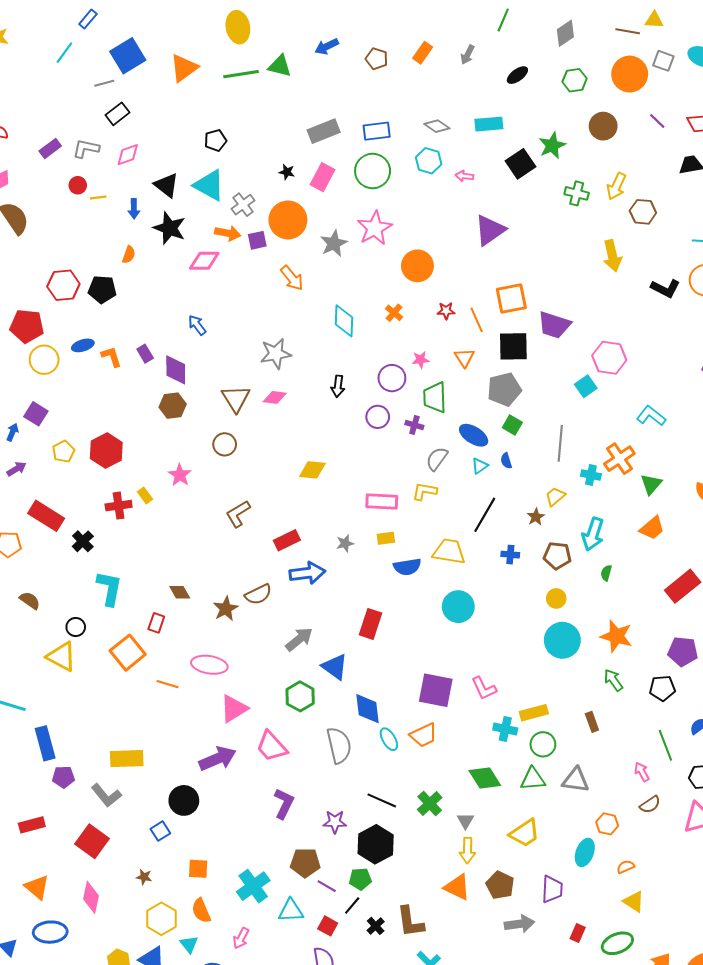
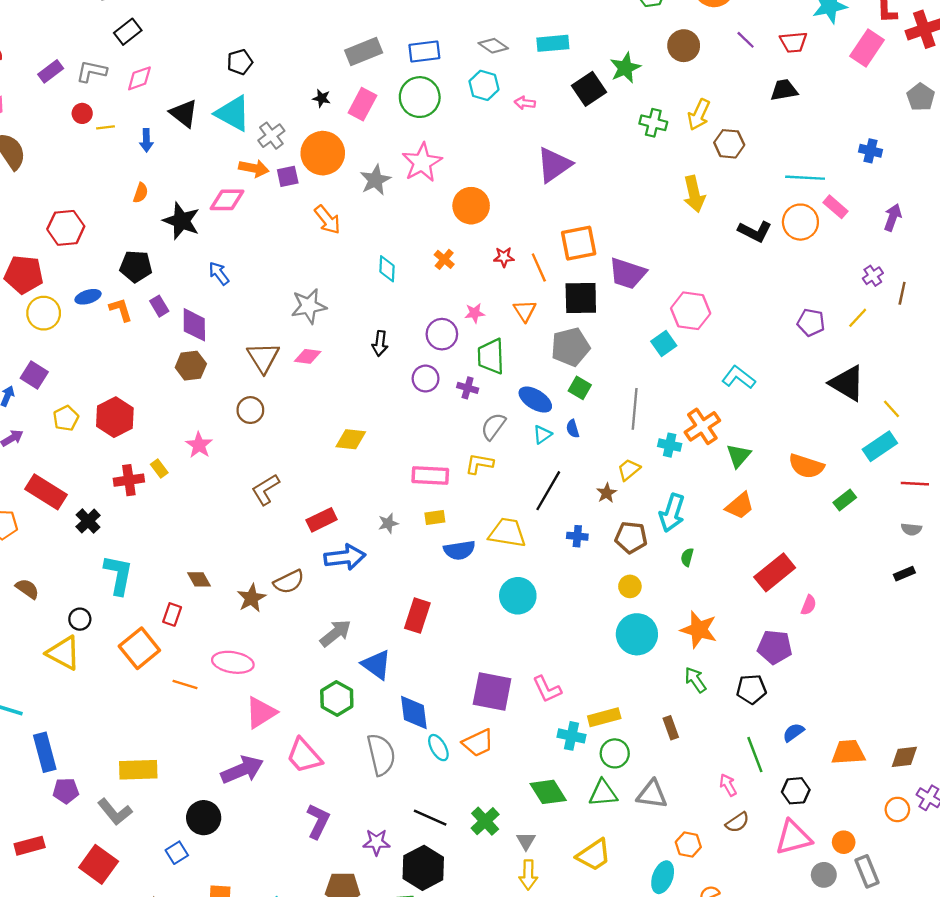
black star: (170, 228) -> (181, 221), moved
black pentagon: (102, 289) -> (136, 266), moved
cyan diamond: (344, 321) -> (387, 269), size x0.7

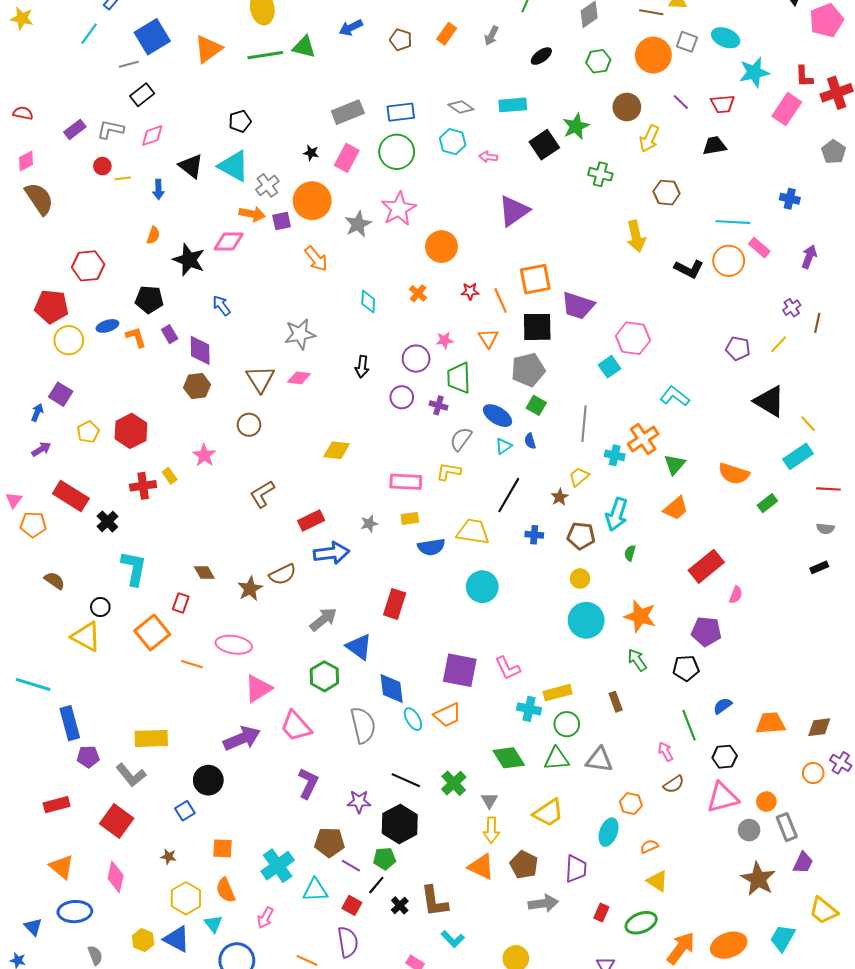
yellow arrow: (699, 115) -> (649, 139), moved

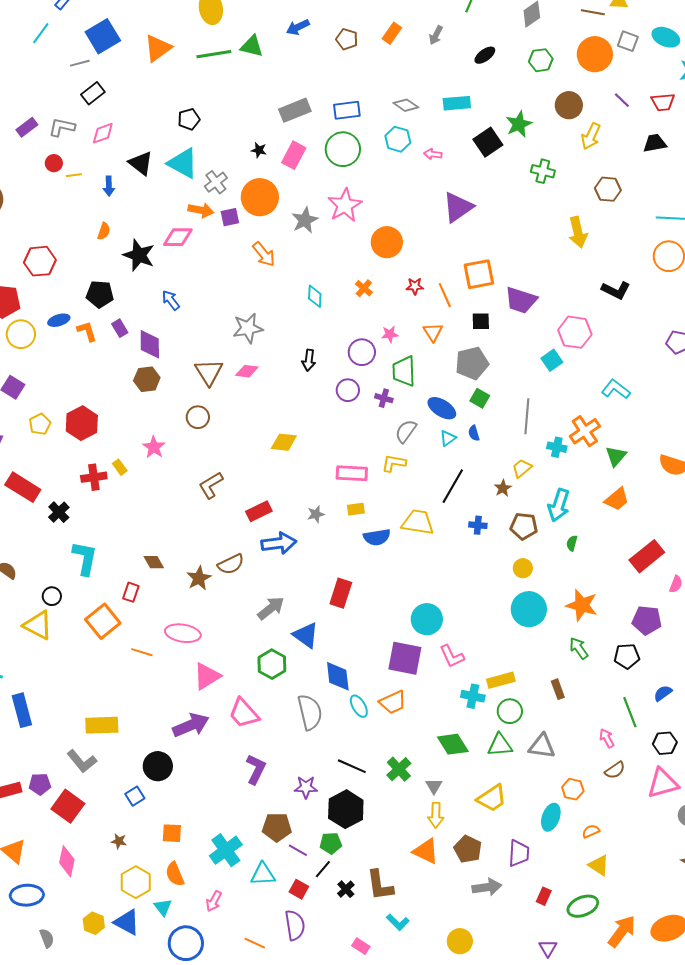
black L-shape: (689, 269) -> (616, 290), moved
black square: (537, 327) -> (481, 321), size x0.6
cyan circle: (482, 587) -> (427, 619), moved
purple pentagon: (88, 757) -> (40, 784), moved

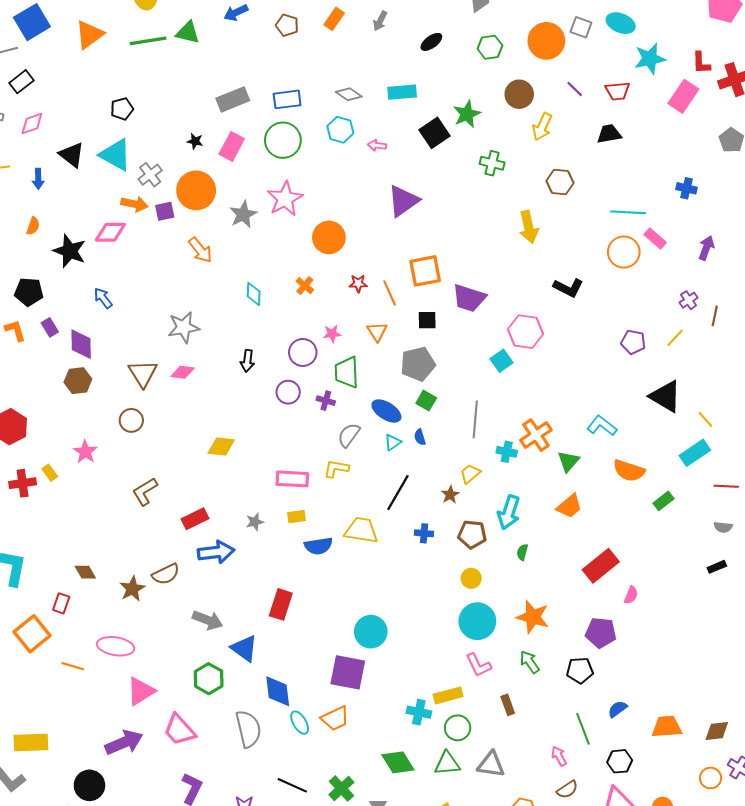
cyan L-shape: (616, 389) -> (602, 426), moved
gray arrow: (271, 608) -> (208, 620), turned 60
pink L-shape: (452, 656) -> (478, 665), moved

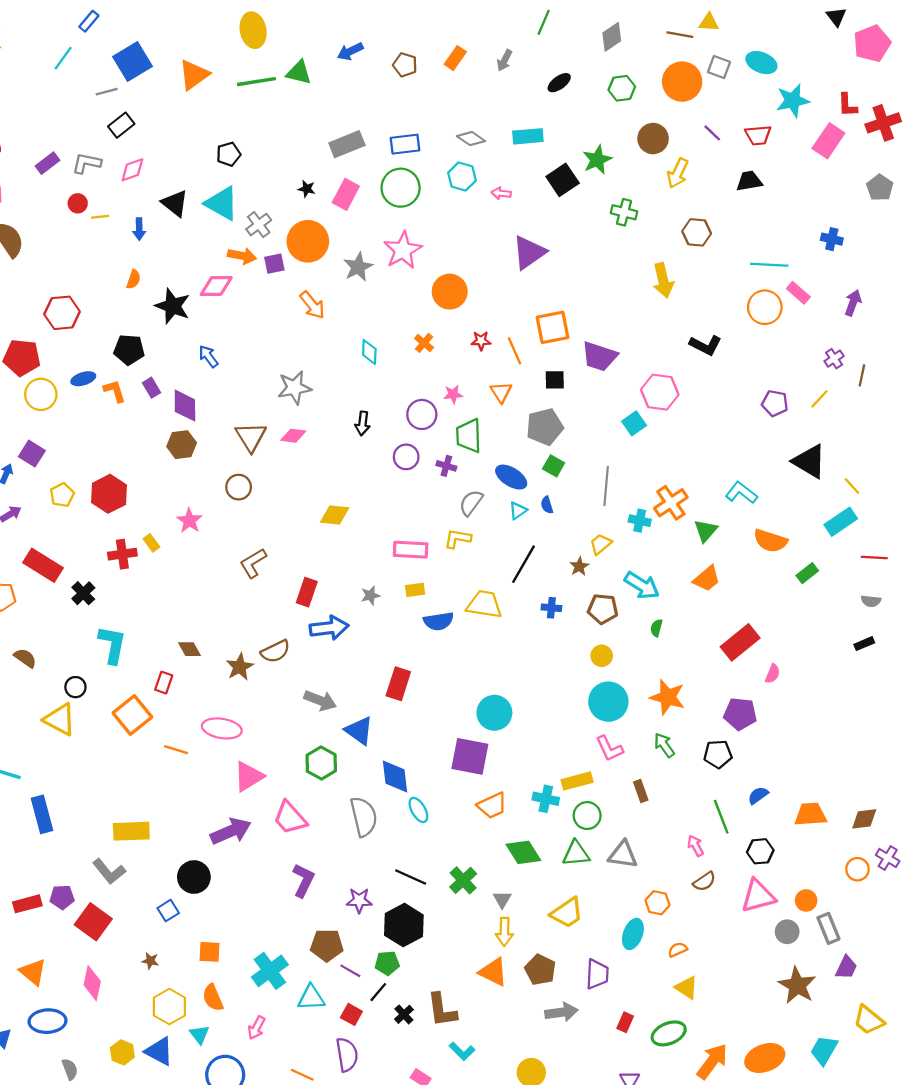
cyan arrow: (509, 512) -> (642, 585), turned -76
red rectangle: (195, 519) -> (307, 592), turned -45
orange trapezoid: (335, 718) -> (492, 806), moved

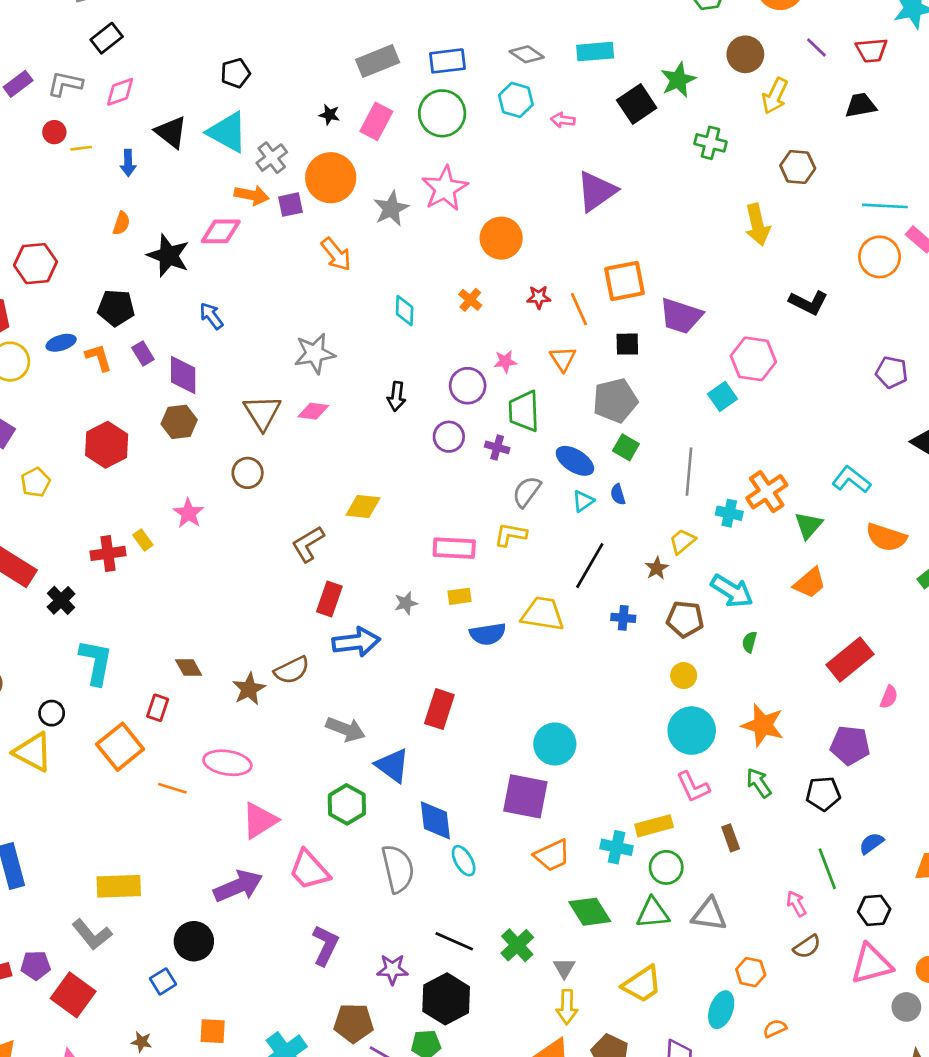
red hexagon: (109, 494) -> (107, 445), moved
brown L-shape: (253, 563) -> (308, 544), moved

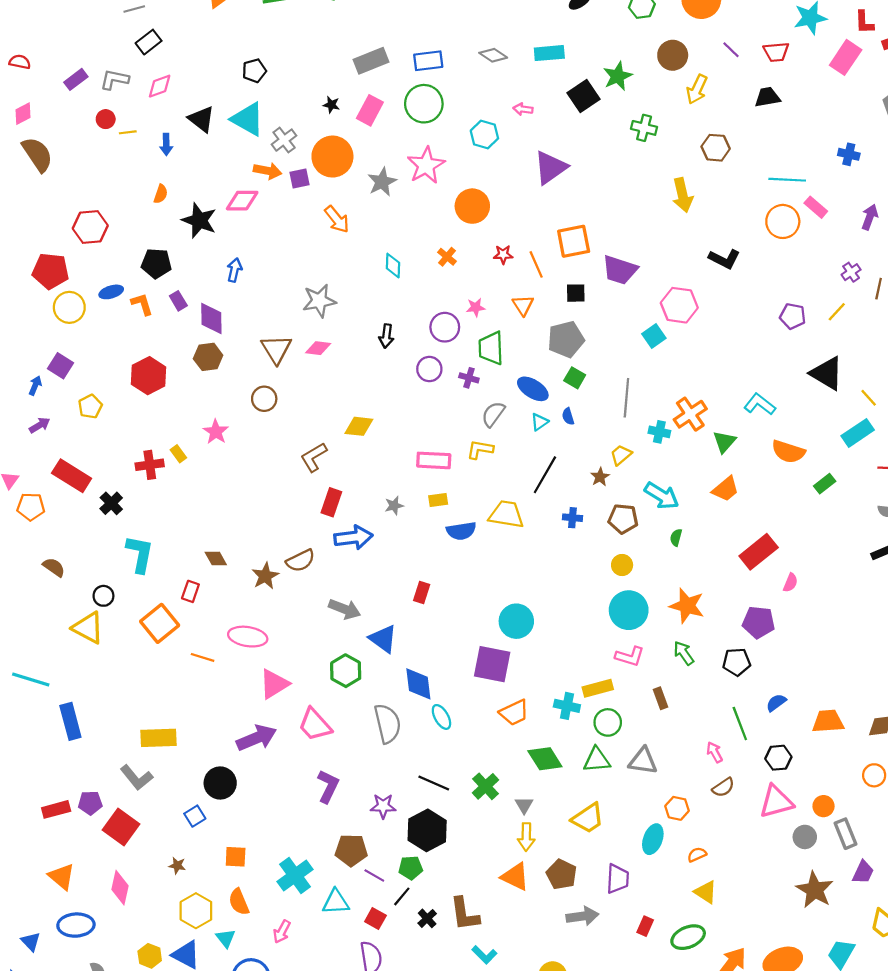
cyan hexagon: (516, 100) -> (484, 135), moved
blue arrow: (211, 316) -> (234, 270), turned 50
red rectangle: (439, 709) -> (422, 593), size x0.7
pink L-shape: (693, 787) -> (630, 656), turned -48

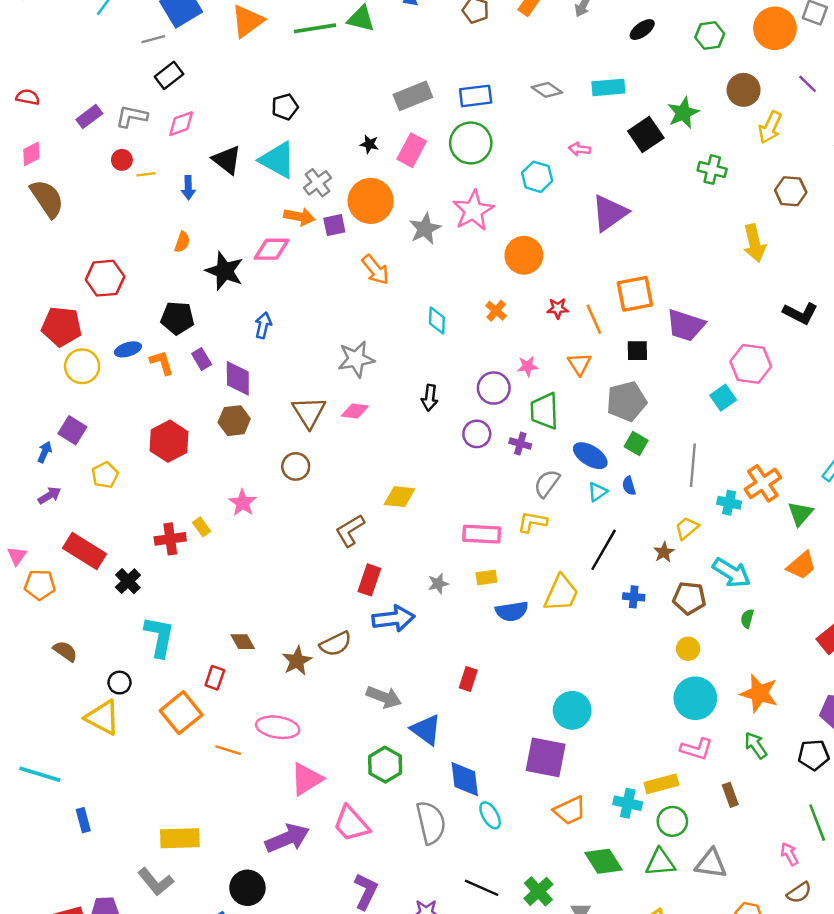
yellow trapezoid: (506, 514) -> (561, 593), turned 105
blue rectangle: (70, 721) -> (83, 820), size x0.6

